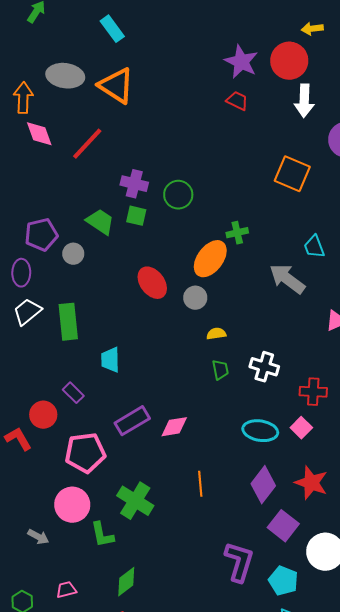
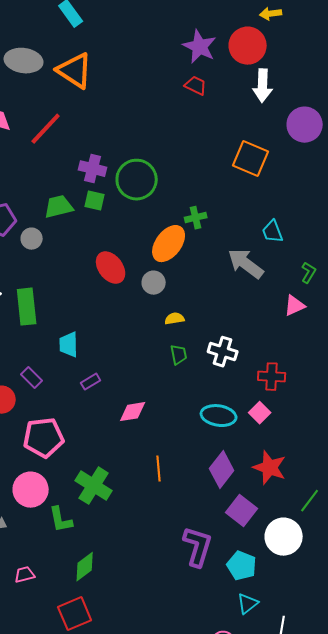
green circle: (178, 195) -> (137, 180), size x1.4
green trapezoid: (100, 222) -> (59, 207), turned -48
purple rectangle: (132, 421) -> (91, 382), moved, size x0.6

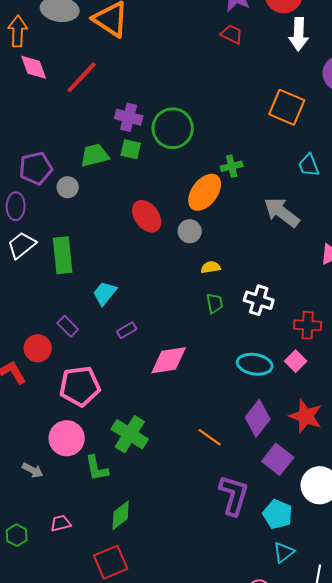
cyan trapezoid: (273, 232) -> (309, 165), moved
cyan trapezoid: (69, 345) -> (105, 293), turned 40
pink diamond: (133, 412) -> (169, 360), size x1.4
orange line: (159, 469) -> (210, 437), moved, turned -50

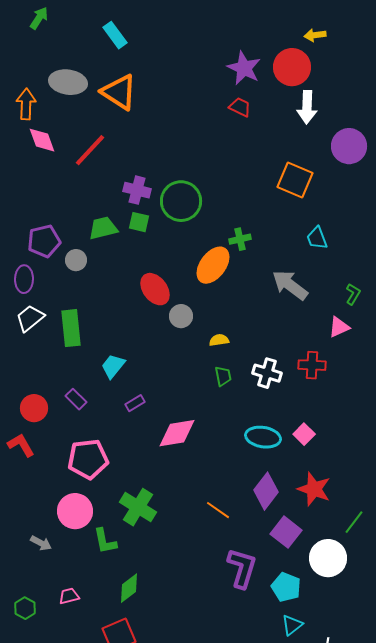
gray circle: (190, 231) -> (181, 316), moved
red cross: (308, 325) -> (312, 365), moved
red circle: (38, 348) -> (34, 408), moved

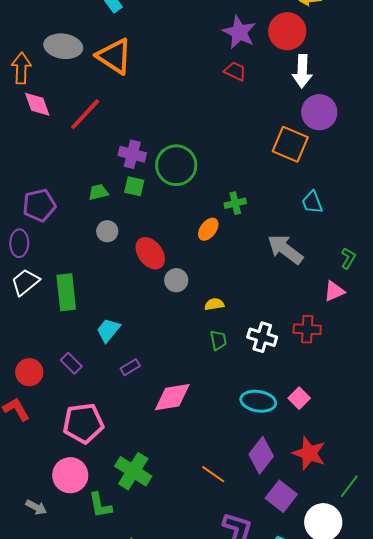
purple circle: (349, 146) -> (319, 112), moved
green trapezoid: (103, 228) -> (98, 192), size x0.7
gray circle: (76, 260) -> (107, 231), moved
orange ellipse: (213, 265) -> (208, 229), size x0.6

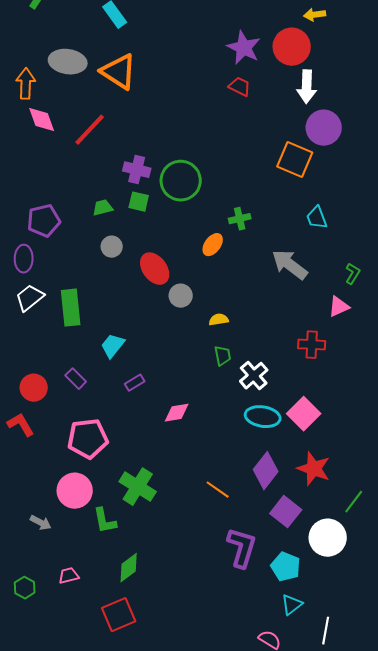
white cross: (262, 337) -> (254, 376), moved, turned 32
pink diamond: (172, 397) -> (177, 413), size x0.7
pink square: (299, 398) -> (304, 414), size x1.5

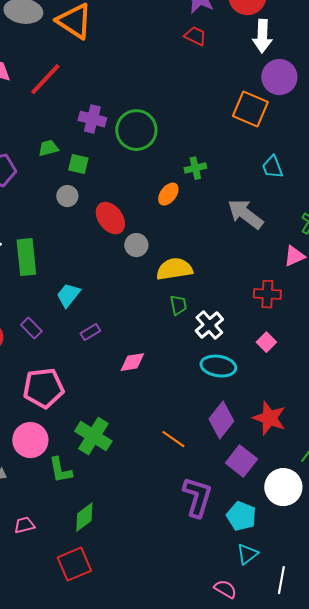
green square: (139, 202) -> (78, 164), moved
green trapezoid: (103, 208) -> (48, 148), moved
yellow semicircle: (219, 320) -> (174, 269), size x1.8
pink square: (304, 414) -> (266, 342), moved, size x0.6

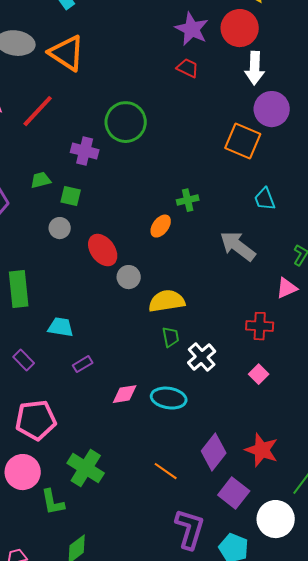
green circle: (136, 130) -> (126, 122), moved
cyan trapezoid: (68, 295) -> (61, 327), turned 60
cyan ellipse: (218, 366) -> (169, 398), moved

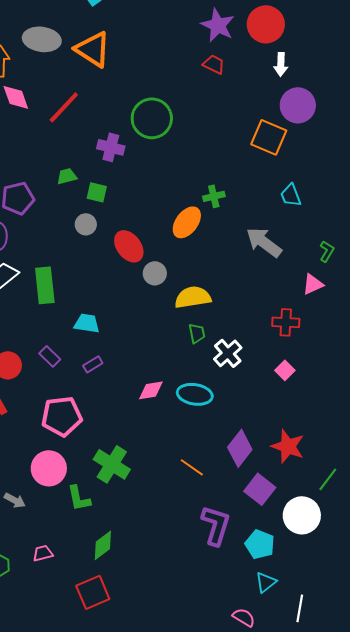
white arrow: (255, 68) -> (281, 64), size x0.7
orange ellipse: (161, 226) -> (187, 222), size x1.4
purple rectangle: (83, 364) -> (93, 364), moved

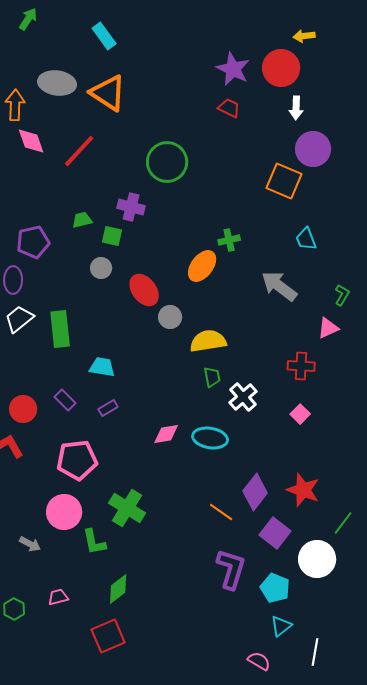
purple cross: (111, 147) -> (131, 207), moved
orange line: (192, 467) -> (221, 512), moved

